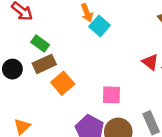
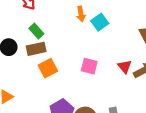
cyan square: (100, 26) -> (100, 22), moved
pink square: (111, 95) -> (89, 66), moved

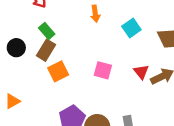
cyan square: (100, 22) -> (131, 28), moved
brown rectangle: (36, 49) -> (46, 50), turned -48

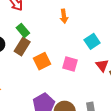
cyan square: (131, 28) -> (92, 41), moved
orange square: (58, 71) -> (42, 61), moved

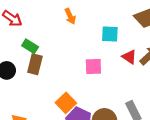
cyan square: (92, 41) -> (110, 34), turned -35
orange square: (42, 61) -> (66, 103), moved

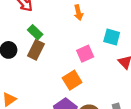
pink square: (93, 67) -> (85, 54), moved, turned -35
orange square: (66, 103) -> (72, 80), moved

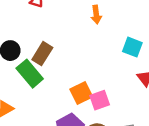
green rectangle: (35, 32) -> (30, 74), moved, size x1.5
pink square: (85, 54) -> (100, 100), moved

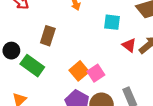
brown rectangle: (42, 54) -> (48, 36), moved

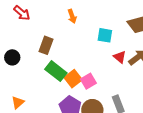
green rectangle: (32, 66) -> (56, 71), moved

